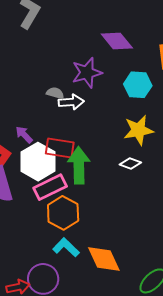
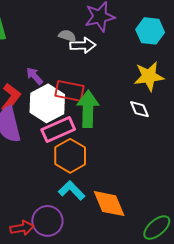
white diamond: (130, 163) -> (140, 109), turned 45

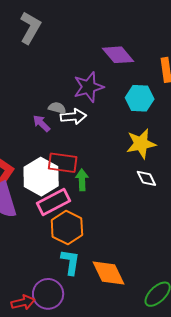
purple arrow: (34, 76) -> (42, 123), moved
green arrow: (88, 109) -> (82, 180), size x0.6
white diamond: (140, 109) -> (146, 178), moved
cyan L-shape: (72, 190) -> (70, 262), turned 56

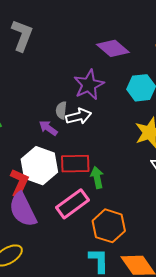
gray semicircle: (57, 108) -> (61, 110), turned -90
white hexagon: (41, 177) -> (39, 166), moved
orange hexagon: (67, 228) -> (109, 226), moved

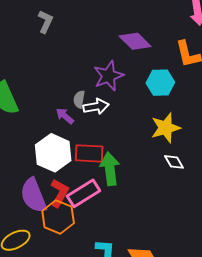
gray L-shape: (22, 35) -> (45, 22), size x0.7
green arrow: (97, 177) -> (110, 169), size x1.5
red L-shape: (19, 183) -> (59, 193), moved
orange hexagon: (109, 226) -> (58, 217), moved

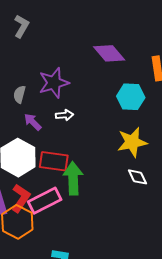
purple star: (109, 76) -> (54, 83), moved
gray semicircle: (79, 99) -> (19, 94), moved
white arrow: (96, 107) -> (65, 115), size x0.7

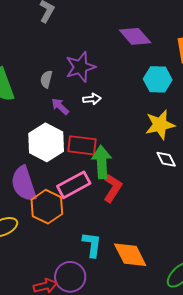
red L-shape: (21, 198) -> (113, 188), moved

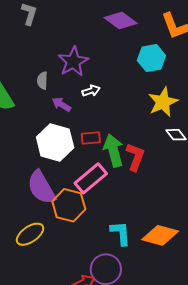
red rectangle: (82, 145) -> (91, 138), size x0.7
red L-shape: (113, 188) -> (135, 157), moved
orange diamond: (130, 255) -> (160, 235), turned -36

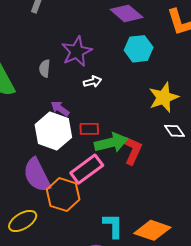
cyan hexagon: (151, 58) -> (139, 49), moved
purple arrow: (61, 104) -> (60, 109), moved
green arrow: (113, 150) -> (111, 143), turned 88

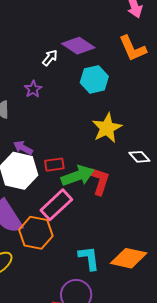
purple star: (77, 51) -> (33, 89), size x0.6
white arrow: (92, 82) -> (50, 58), moved, turned -30
yellow star: (164, 97) -> (107, 128), moved

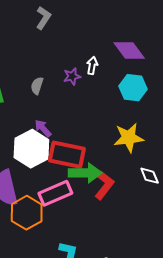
white arrow: (50, 58) -> (92, 66), moved, turned -48
red rectangle: (54, 165) -> (67, 155), size x1.8

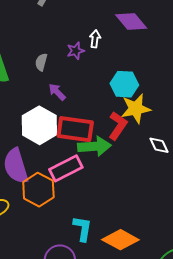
cyan hexagon: (133, 88) -> (124, 84), moved
purple arrow: (43, 128) -> (57, 92), moved
red L-shape: (104, 185) -> (118, 126), moved

